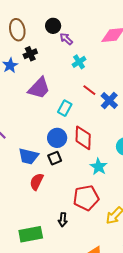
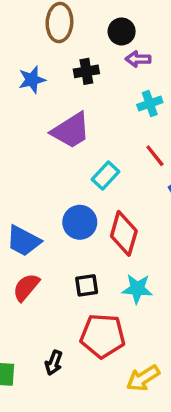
purple arrow: (66, 39) -> (138, 59), turned -56
black cross: (30, 54) -> (86, 71), moved
black square: (55, 158) -> (87, 285), moved
cyan star: (99, 167) -> (137, 289), turned 30

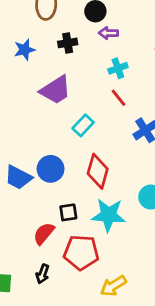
red line: (155, 156) -> (119, 98), moved
blue circle: (80, 222) -> (51, 169), moved
red semicircle: (26, 287) -> (44, 234), moved
cyan star: (137, 289) -> (109, 215), size x1.4

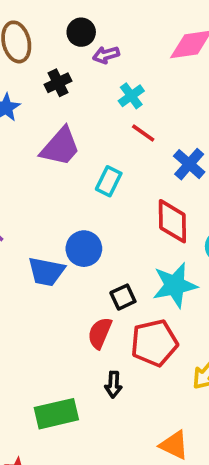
red diamond: (98, 171) -> (172, 221), moved

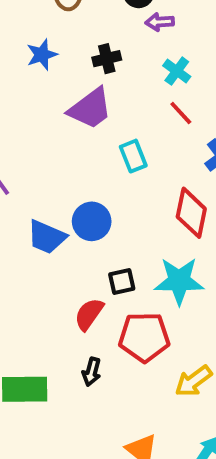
black cross: (58, 83) -> (107, 59), moved
cyan cross: (131, 96) -> (177, 71), turned -30
cyan rectangle: (109, 181) -> (133, 156), turned -60

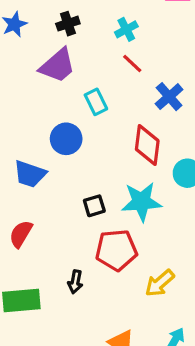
cyan cross: (177, 71) -> (126, 29), turned 30
blue circle: (92, 221) -> (66, 139), moved
red semicircle: (89, 314) -> (21, 234), moved

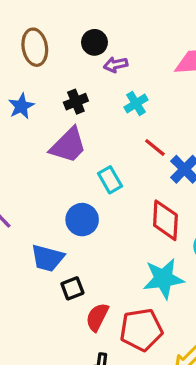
red line: (132, 64) -> (155, 147), moved
black square: (94, 206) -> (72, 288), moved
red semicircle: (21, 234) -> (97, 317), moved

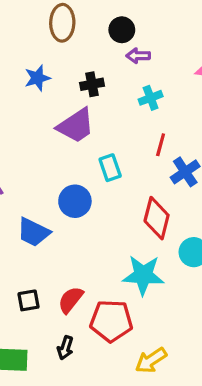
red line: (155, 147) -> (161, 145), turned 55
black square: (72, 288) -> (29, 300), moved

